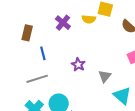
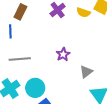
blue line: (43, 53) -> (10, 31), moved

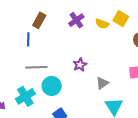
cyan circle: (35, 88) -> (52, 86), moved

